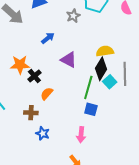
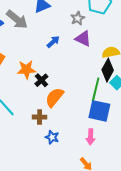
purple triangle: (69, 60) -> (83, 39), moved
orange semicircle: (47, 94) -> (54, 97), size x1.5
blue square: (91, 109) -> (99, 111), size x1.6

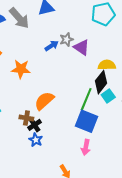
gray star: (78, 18) -> (66, 39), moved
black cross: (41, 80) -> (35, 125), moved
pink arrow: (91, 137) -> (86, 147), moved

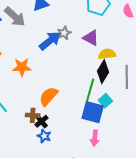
blue arrow: (52, 46) -> (50, 41), size x1.6
purple triangle: (82, 47) -> (91, 38), moved
cyan square: (108, 96) -> (105, 101), moved

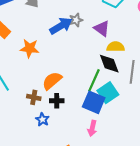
black diamond: (103, 72) -> (109, 64), turned -60
cyan square: (105, 101) -> (108, 93), size x1.5
black cross: (41, 121) -> (57, 101), moved, turned 32

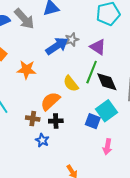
yellow semicircle: (116, 47) -> (71, 84), moved, turned -126
green line: (94, 80) -> (92, 72), moved
blue square: (94, 102) -> (93, 121), size x0.7
pink arrow: (92, 128) -> (107, 147), moved

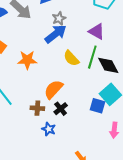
gray star: (72, 40) -> (59, 18), moved
yellow semicircle: (71, 84) -> (71, 58), moved
black cross: (56, 121) -> (61, 109), turned -32

